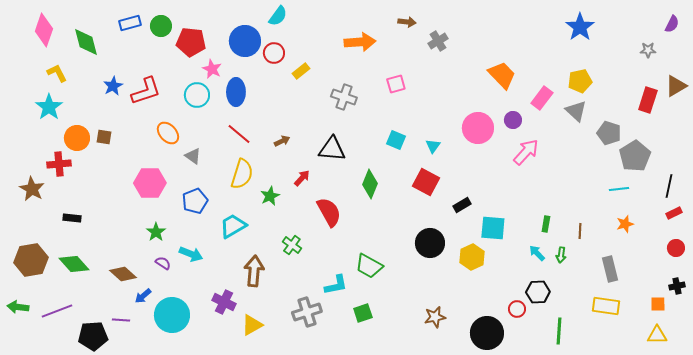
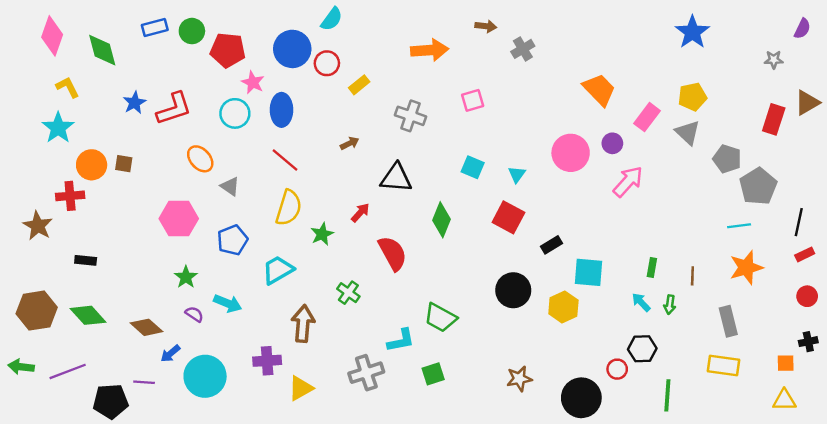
brown arrow: (282, 141) -> (350, 143), moved
orange star: (625, 224) -> (746, 268), size x1.6
purple cross: (224, 302) -> (267, 361), turned -30

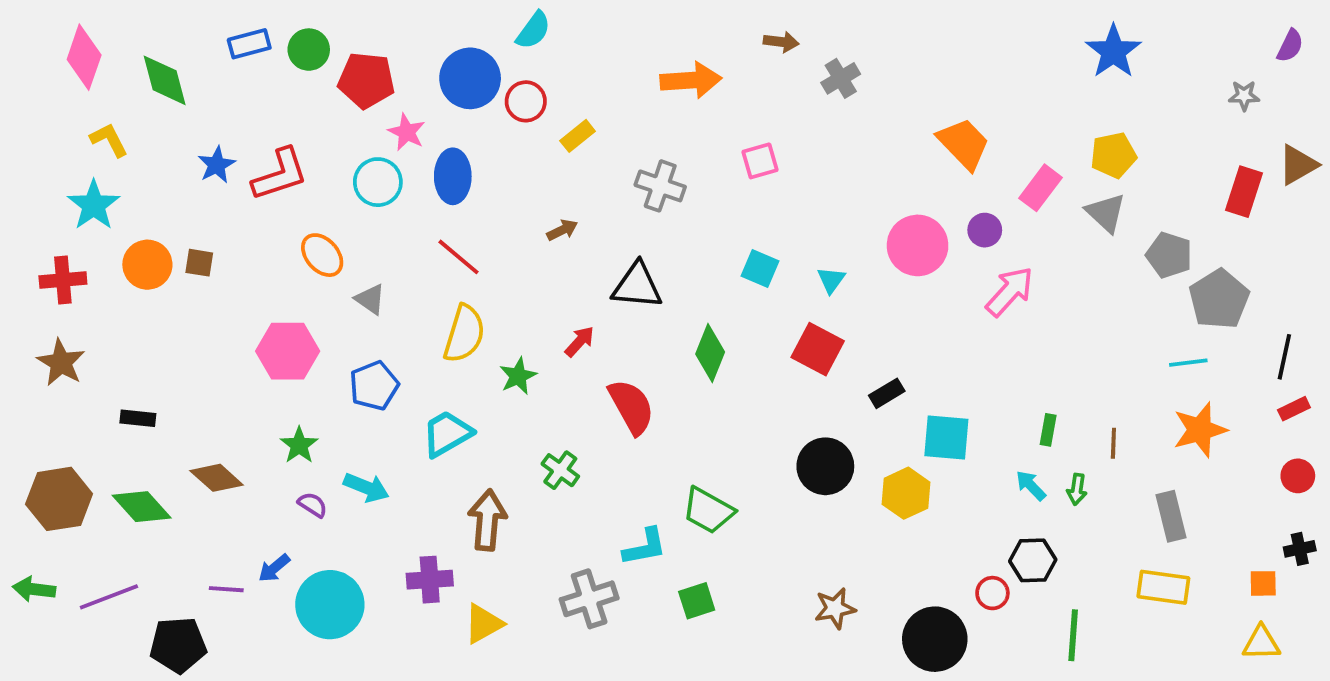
red cross: (70, 196) -> (63, 280), moved
brown diamond: (146, 327) -> (217, 478), moved
purple line: (144, 382) -> (226, 589), moved

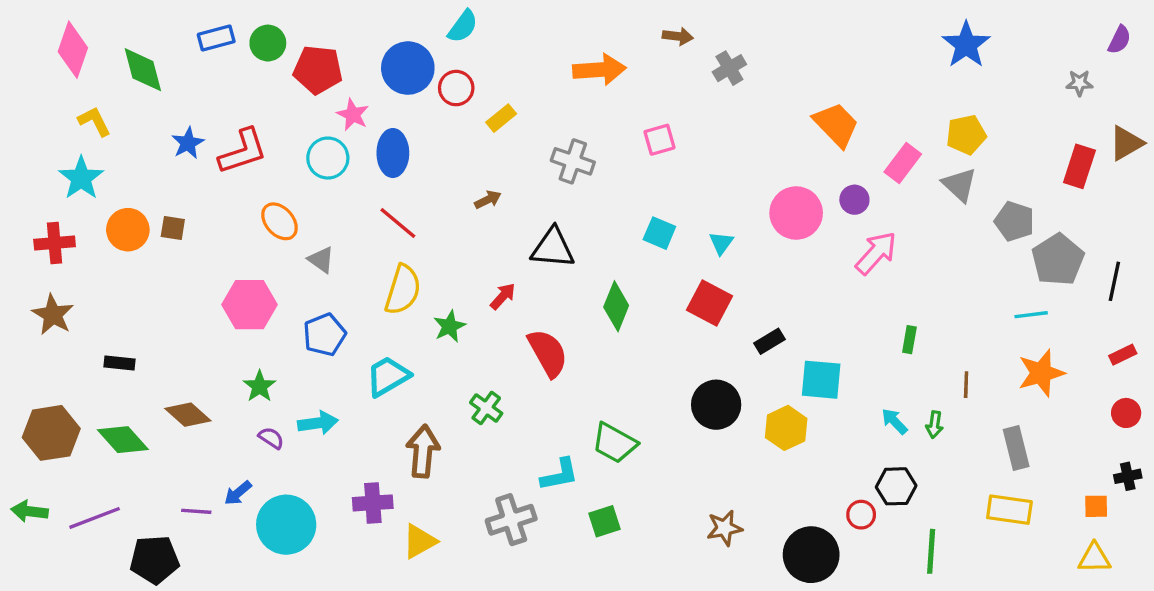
black line: (1284, 357) -> (1114, 281), moved
green rectangle: (1048, 430) -> (909, 340), moved
cyan arrow: (366, 487) -> (318, 423), turned -30

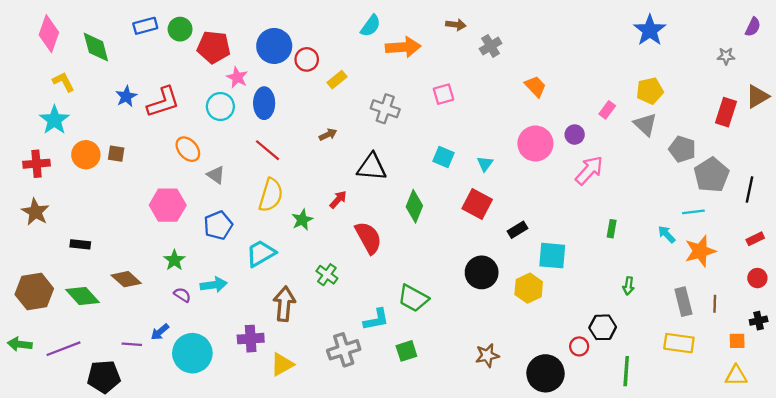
cyan semicircle: (463, 26) -> (371, 26), moved
orange trapezoid: (836, 125) -> (535, 86), moved, size x0.7
pink rectangle: (903, 163) -> (607, 110), size x0.7
brown line: (966, 385) -> (715, 304), moved
cyan arrow: (894, 421) -> (667, 234), moved

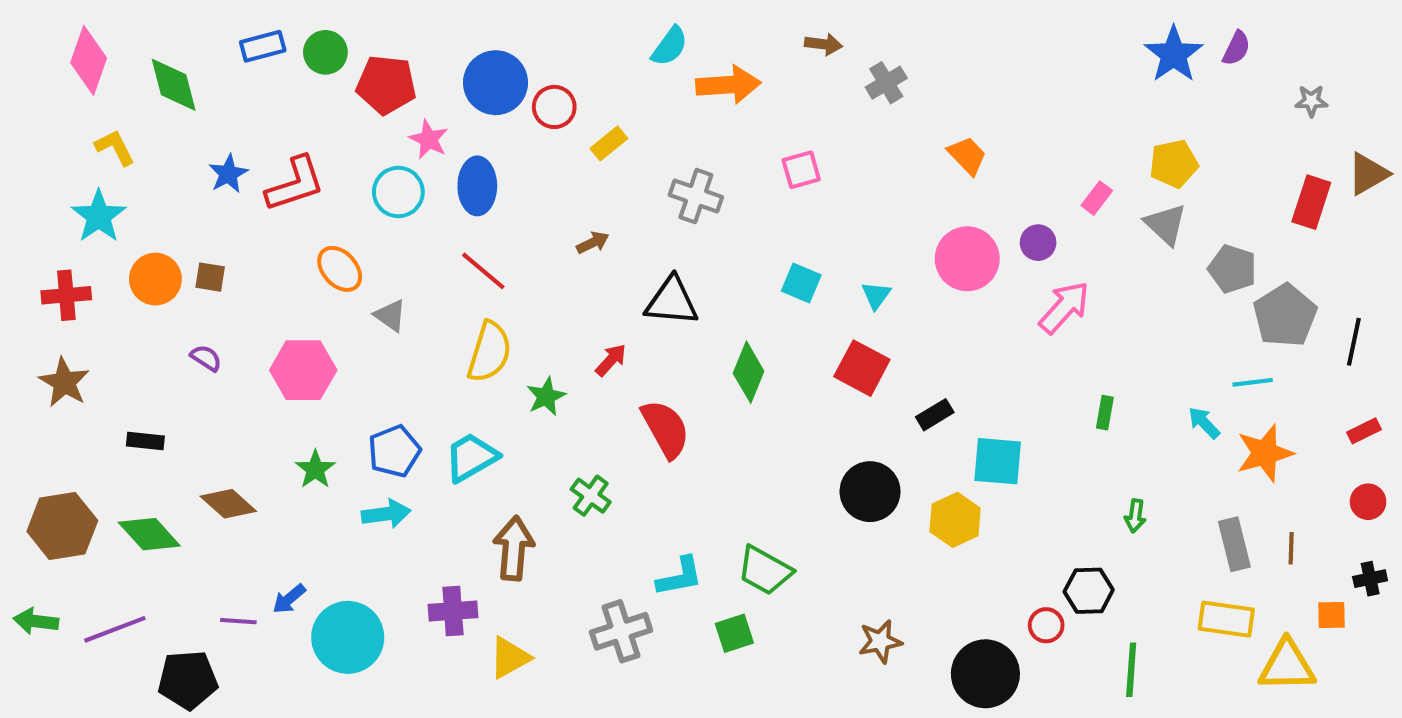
purple semicircle: (753, 27) -> (1236, 48), moved
blue pentagon: (218, 225) -> (394, 451), moved
purple semicircle: (182, 295) -> (206, 358), moved
green trapezoid: (413, 298) -> (765, 571), moved
yellow triangle: (736, 376) -> (1287, 666), moved, size x1.4

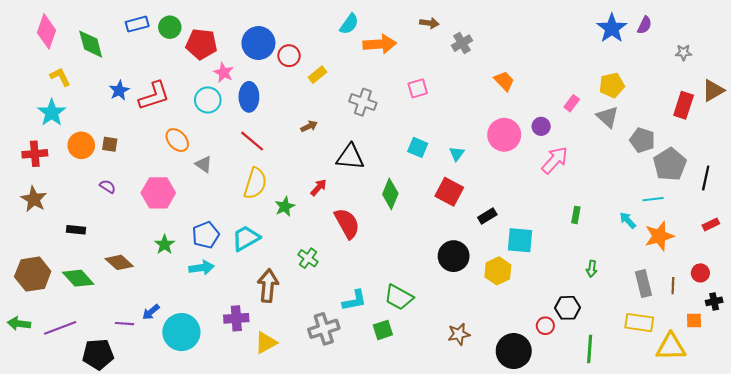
red circle: (1368, 502) -> (700, 273), moved

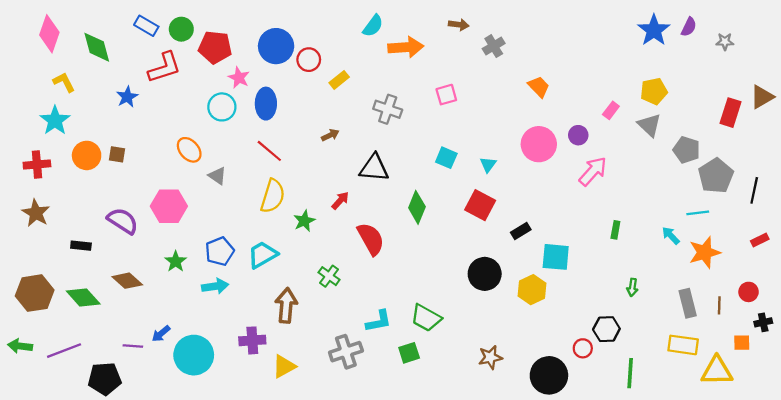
blue rectangle: (137, 24) -> (146, 26), turned 45
gray star: (684, 53) -> (725, 42), moved
red L-shape: (154, 96) -> (164, 67), moved
purple semicircle: (108, 186) -> (123, 221), moved, size x1.8

